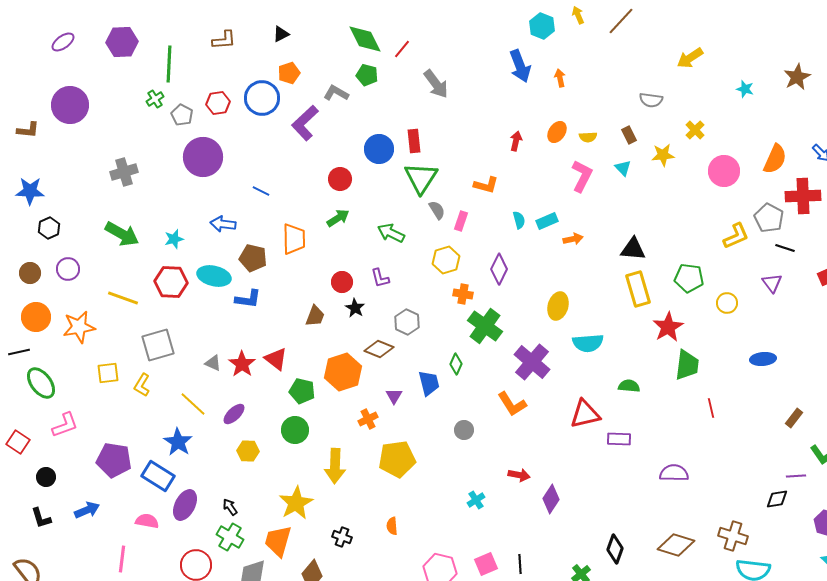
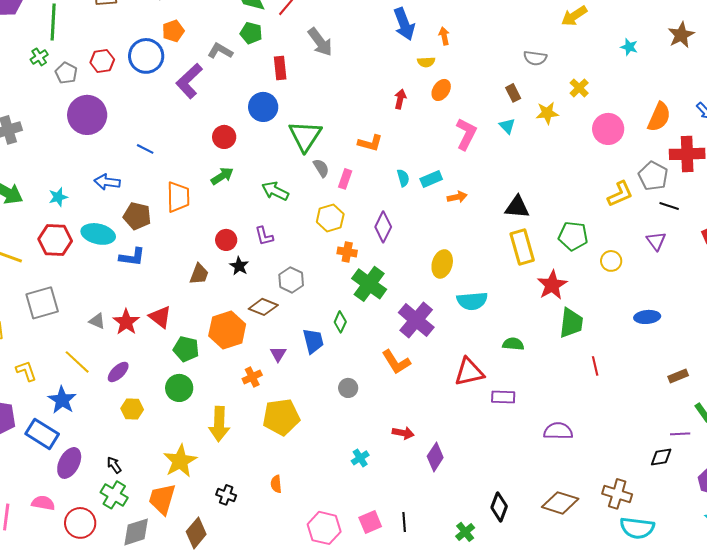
yellow semicircle: (588, 137) -> (426, 62), moved
red rectangle: (414, 141) -> (280, 68), moved
yellow L-shape: (142, 385) -> (26, 371), moved, turned 130
brown rectangle: (794, 418) -> (678, 376), turned 30
pink semicircle: (147, 521) -> (43, 503), moved

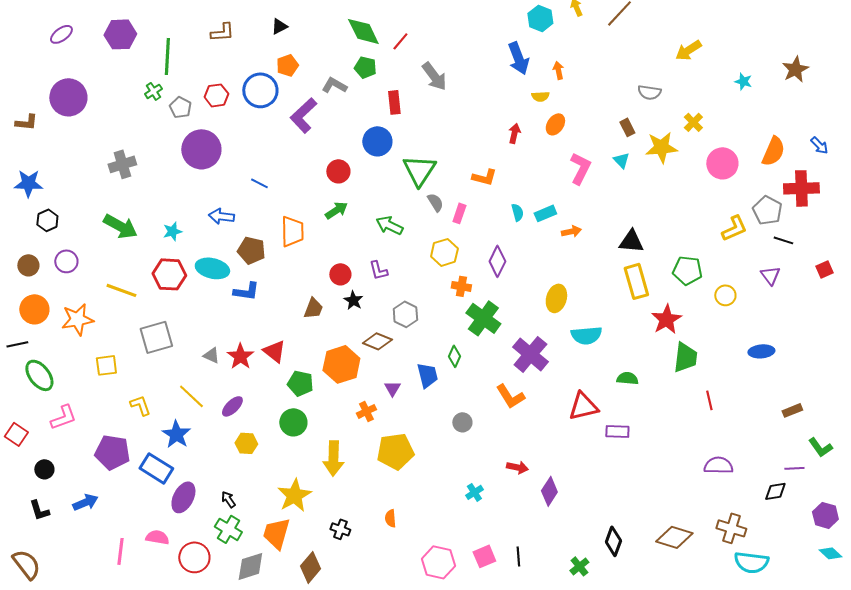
yellow star: (547, 113) -> (661, 147), size x1.4
purple semicircle: (558, 431) -> (718, 465), moved

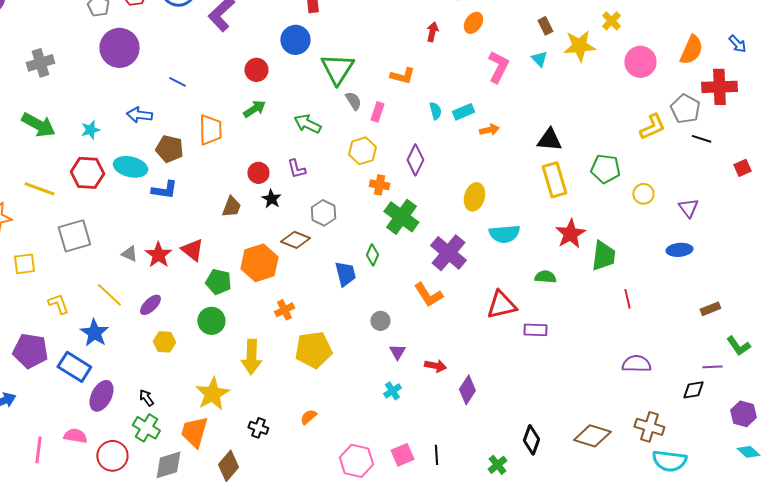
purple triangle: (770, 275) -> (688, 208), moved
red star: (666, 319) -> (570, 234), moved
purple triangle: (392, 388) -> (397, 352), moved
orange semicircle: (390, 518) -> (308, 417), turned 54

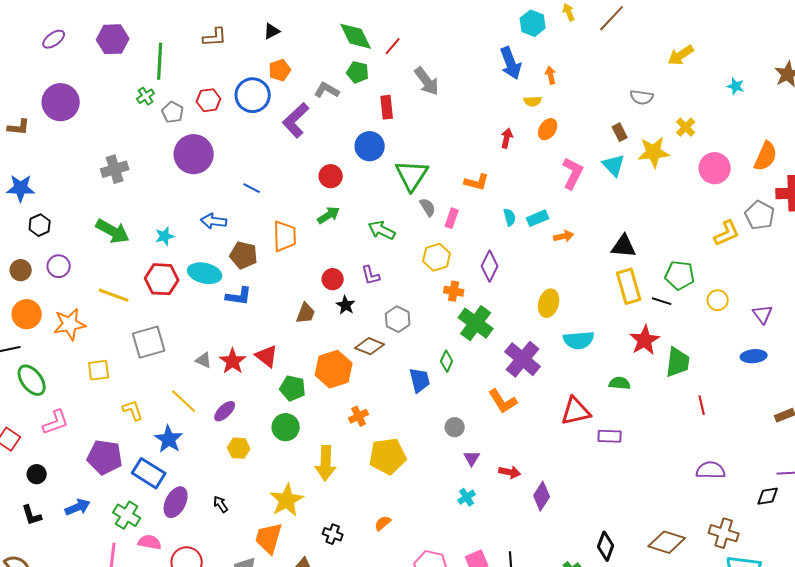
cyan triangle: (539, 59) -> (614, 165), size x1.4
black line: (701, 139) -> (662, 301), moved
green cross: (146, 428) -> (127, 515), moved

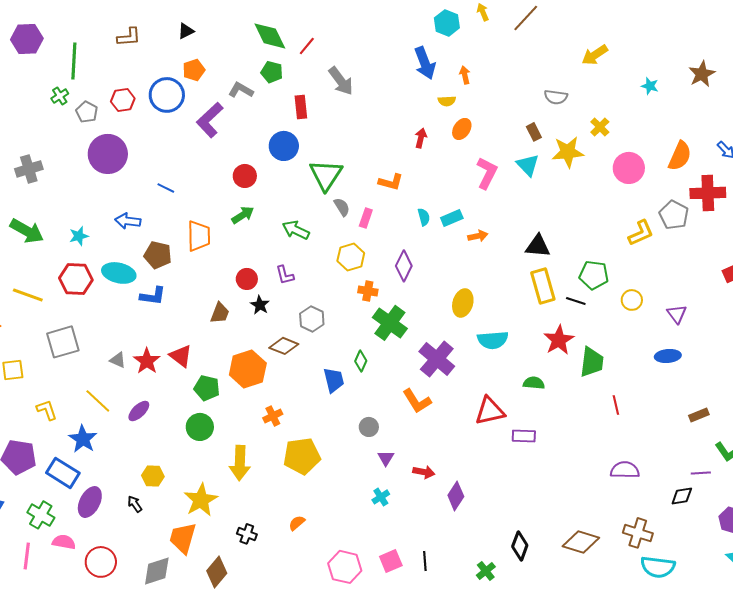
yellow hexagon: (239, 448) -> (153, 476), moved

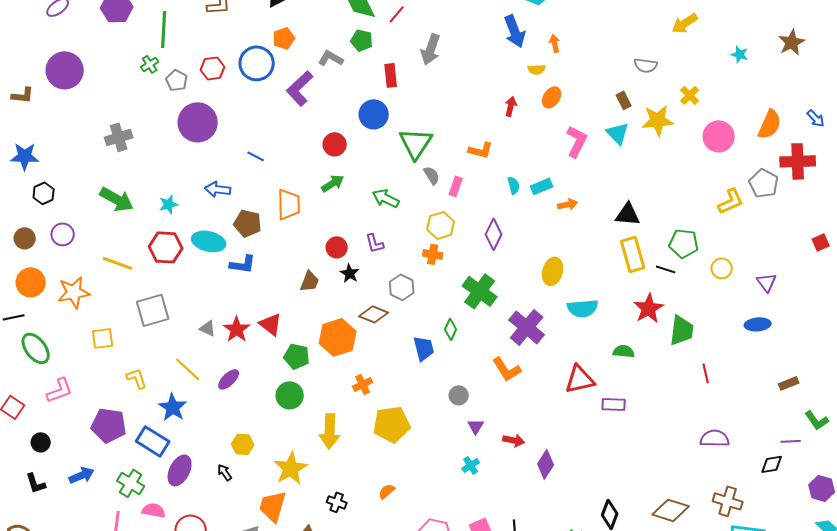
gray arrow: (341, 81) -> (431, 49), turned 56
orange cross: (368, 291) -> (433, 254), moved

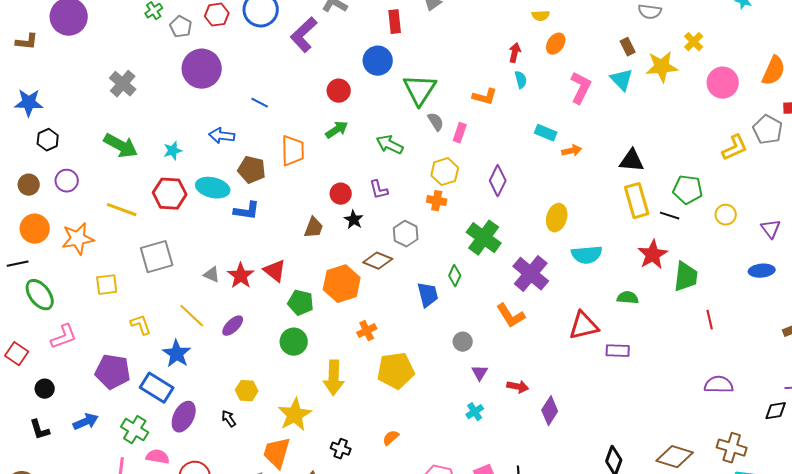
gray cross: (119, 137) -> (123, 84), turned -32
cyan semicircle: (514, 185) -> (521, 80), moved
cyan rectangle: (542, 186) -> (546, 133), turned 45

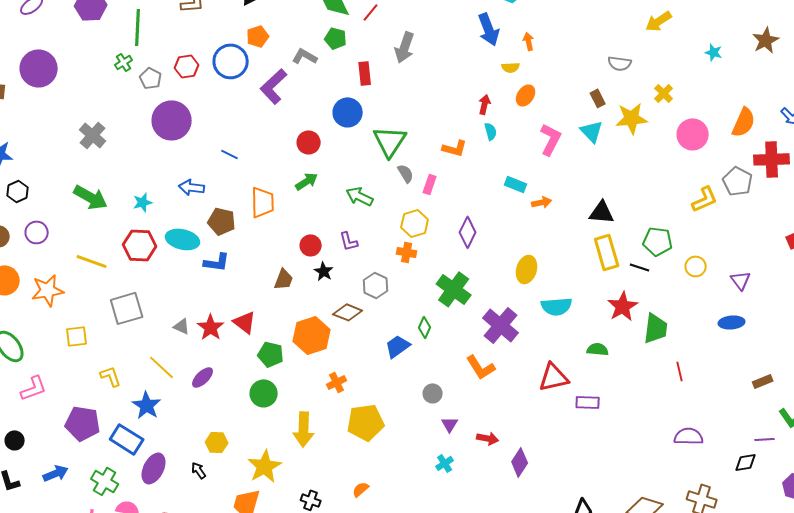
blue trapezoid: (428, 295) -> (398, 346), turned -112

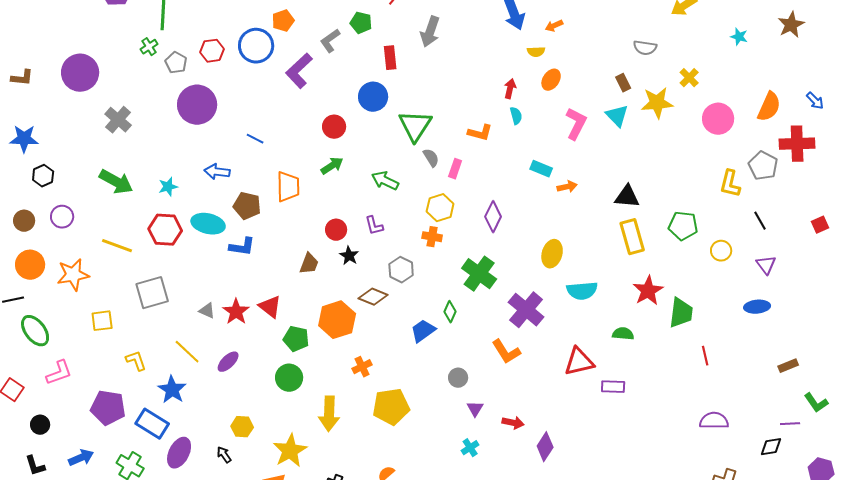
orange arrow: (529, 41) -> (554, 26), turned -102
gray L-shape: (305, 56) -> (330, 41), turned -65
purple circle: (39, 68) -> (80, 73), moved
yellow L-shape: (705, 199) -> (730, 184), turned 128
black line: (640, 267) -> (760, 221), moved, turned 42

